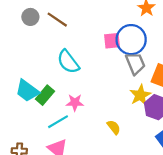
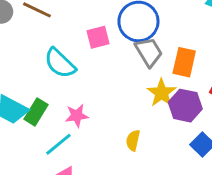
pink square: (112, 41) -> (98, 37), moved
yellow semicircle: (114, 127) -> (133, 140), turned -120

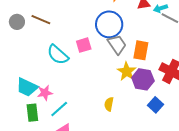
pink square: (98, 37) -> (84, 45), moved
green rectangle: (36, 112) -> (32, 113), moved, turned -36
pink star: (77, 116) -> (45, 93), moved

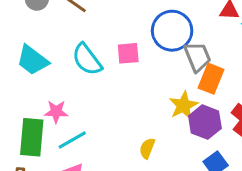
gray trapezoid: (117, 45) -> (197, 57), moved
cyan trapezoid: (27, 87) -> (33, 60), moved
green rectangle: (32, 113) -> (32, 137), size x1.4

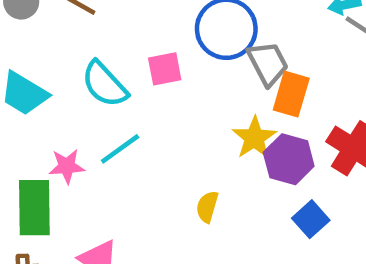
cyan line: (72, 140) -> (120, 149), moved

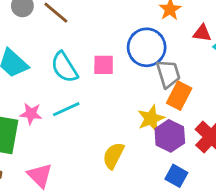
yellow semicircle: (207, 207) -> (113, 156), size x1.4
blue square: (311, 219) -> (176, 176), turned -30

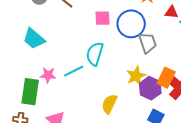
pink square: (104, 65) -> (103, 18), moved
cyan semicircle: (64, 67) -> (95, 54), moved, turned 50
orange rectangle: (179, 96) -> (166, 78), moved

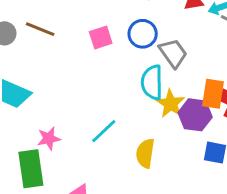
blue circle: (131, 24) -> (143, 34), size x0.7
cyan semicircle: (95, 54) -> (152, 82), moved
cyan line: (74, 71) -> (104, 131), moved

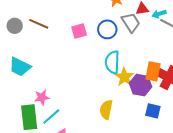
gray trapezoid: (173, 53) -> (131, 22), moved
cyan line: (104, 131) -> (51, 116), moved

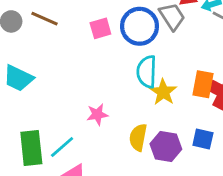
blue circle: (107, 29) -> (140, 26), size x1.4
purple hexagon: (141, 85) -> (166, 146), moved
pink star: (42, 97) -> (97, 114), moved

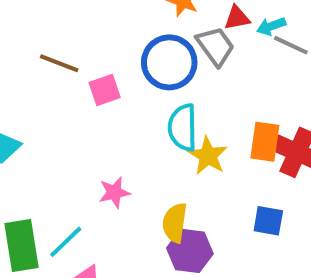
brown line: (44, 19) -> (59, 63), moved
pink square: (100, 28) -> (105, 90), moved
purple hexagon: (166, 146) -> (190, 251), moved

